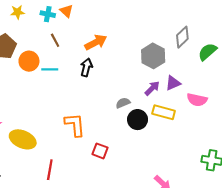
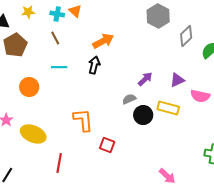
brown line: (55, 40) -> (55, 38), moved
gray hexagon: (153, 56) -> (158, 16), moved
orange circle: (29, 61) -> (29, 87), moved
purple arrow: (152, 88) -> (145, 79), moved

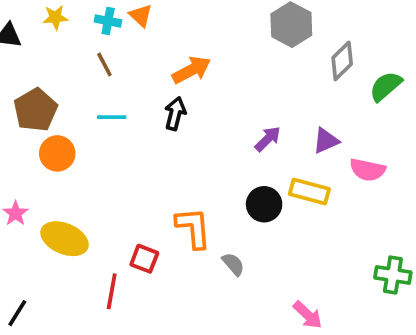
brown pentagon: (15, 45) -> (35, 110), moved
gray semicircle: (129, 99) -> (233, 264), moved, turned 72
orange L-shape: (83, 120) -> (193, 228), moved
red square: (107, 145) -> (144, 259), moved

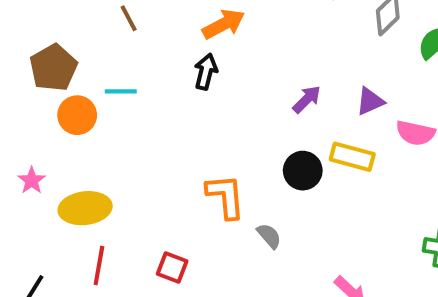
cyan line: (112, 117) -> (121, 91), moved
yellow ellipse: (64, 239) -> (85, 208), turned -30
red square: (144, 259) -> (172, 268), moved
red line: (112, 291) -> (99, 266), moved

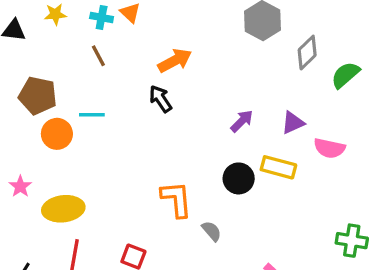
brown pentagon: (53, 68) -> (38, 96), turned -30
black arrow: (206, 72) -> (161, 99), turned -48

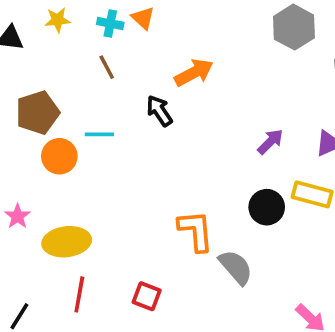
brown pentagon: (38, 96) -> (38, 113), turned -30
black arrow: (161, 99) -> (159, 111), moved
gray semicircle: (212, 231) -> (236, 267), size x1.5

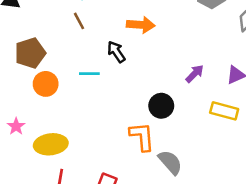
orange arrow: (194, 73) -> (141, 25), turned 32
cyan line: (99, 134) -> (89, 74), moved
black circle: (267, 207) -> (161, 106), moved

